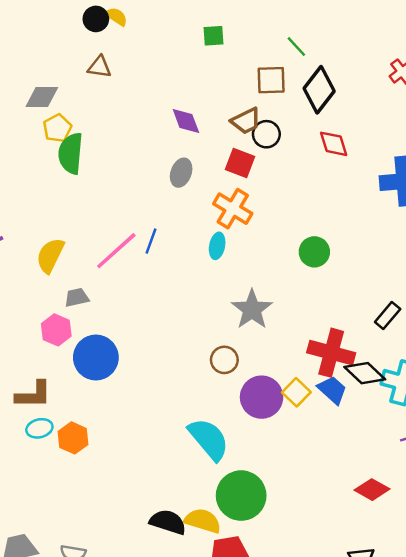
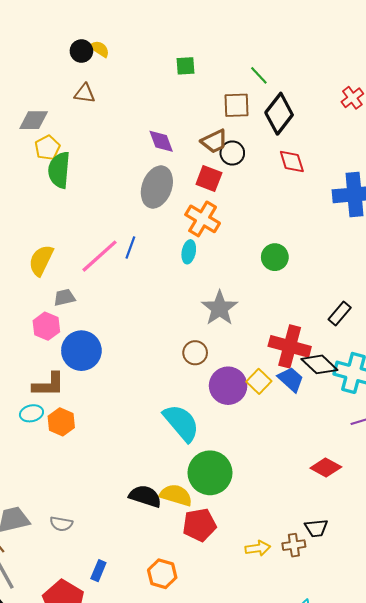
gray ellipse: (181, 173) -> (157, 187), size x1.6
brown L-shape: (33, 395) -> (48, 385), moved

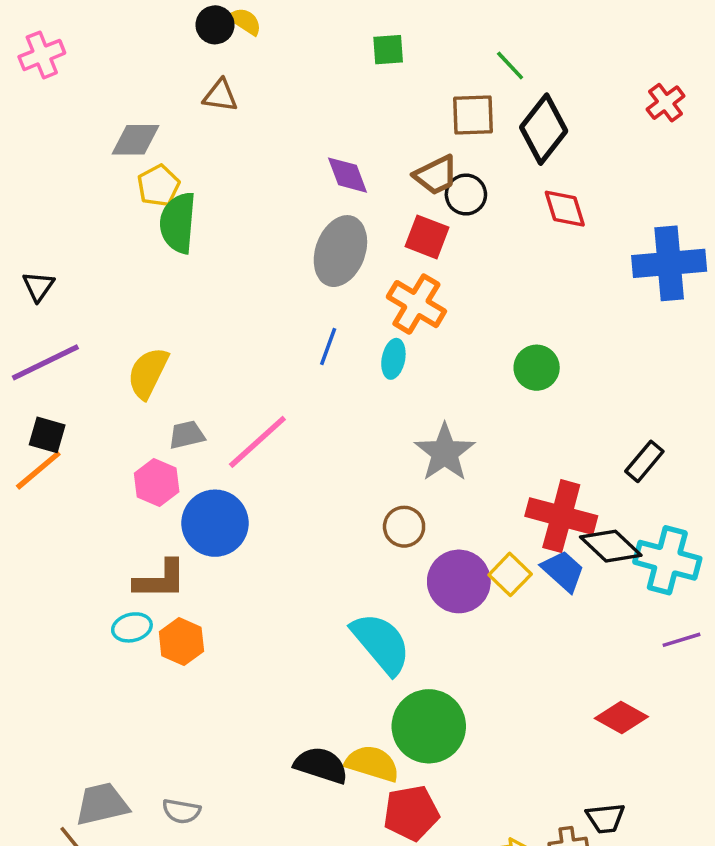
blue line: (130, 248) -> (328, 346), moved
pink line: (99, 256) -> (257, 442), moved

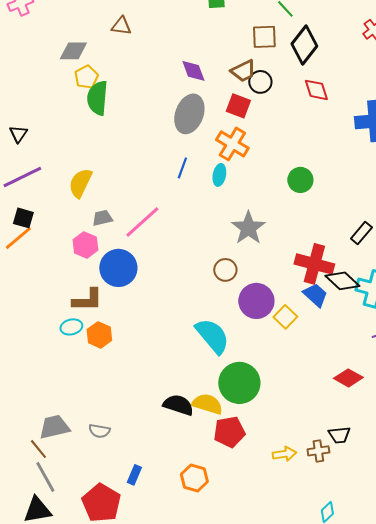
yellow square: (510, 574) -> (285, 317), moved

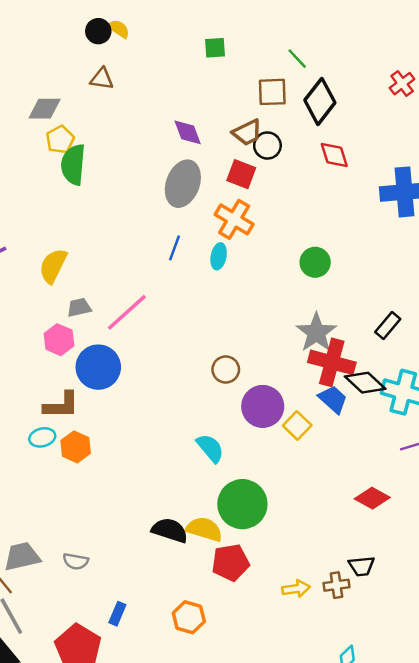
gray star: (248, 228) -> (316, 333), moved
cyan semicircle: (212, 336) -> (210, 448), size x0.7

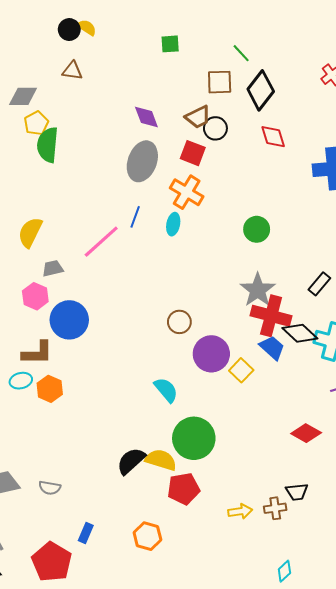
pink line: (127, 312) -> (101, 242), moved
black semicircle: (170, 530) -> (131, 461), turned -60

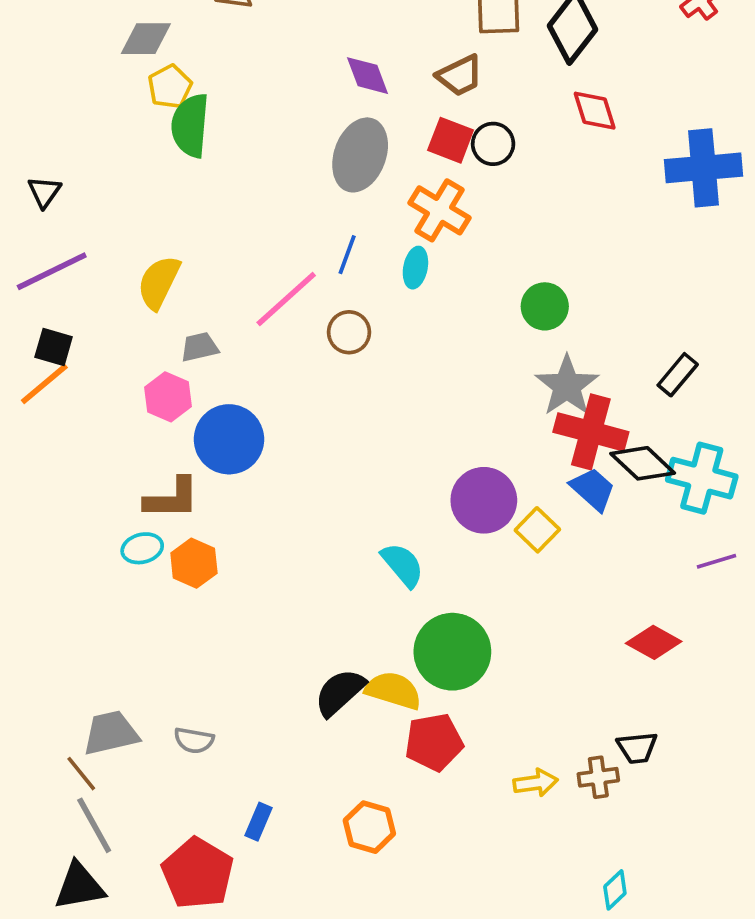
black circle: (215, 128) -> (493, 144), moved
green circle: (257, 229) -> (545, 306), moved
brown circle: (179, 322) -> (349, 332), moved

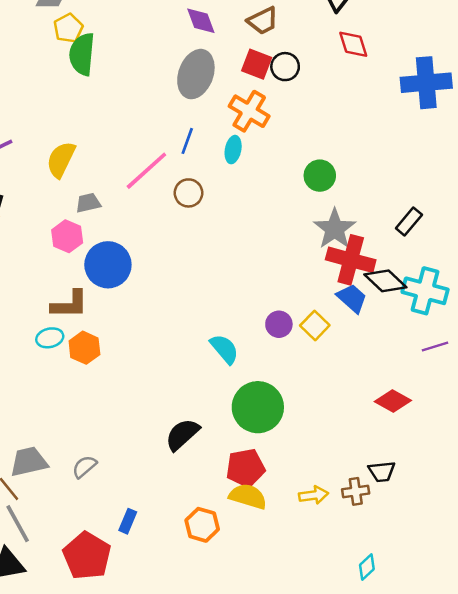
purple circle: (484, 500) -> (279, 324), moved, size x0.6
yellow semicircle: (393, 690) -> (248, 496), moved
gray semicircle: (194, 740) -> (84, 467), turned 130

